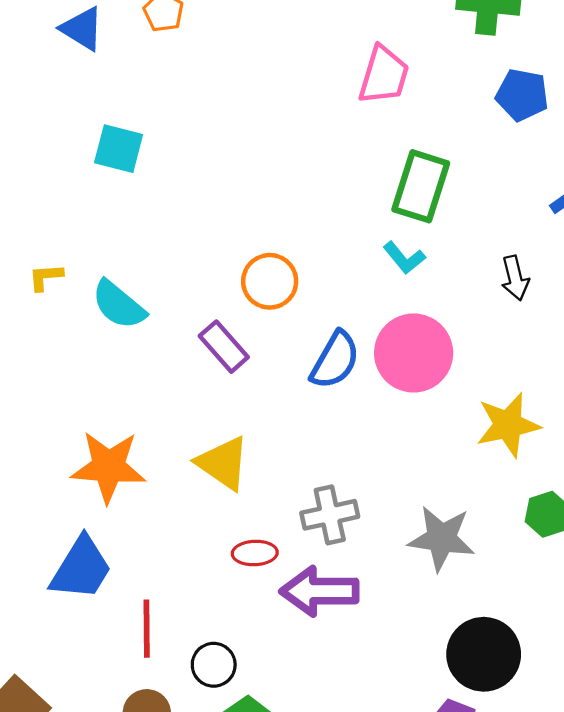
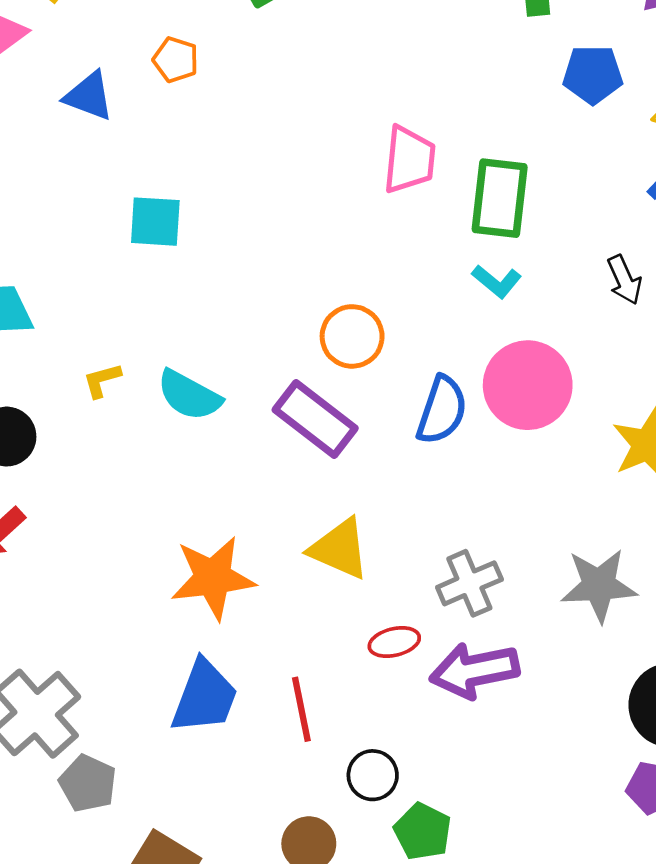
pink trapezoid: (384, 75) -> (409, 160), moved
purple rectangle: (224, 347) -> (315, 419), size x1.4
red line: (147, 629) -> (301, 709), moved

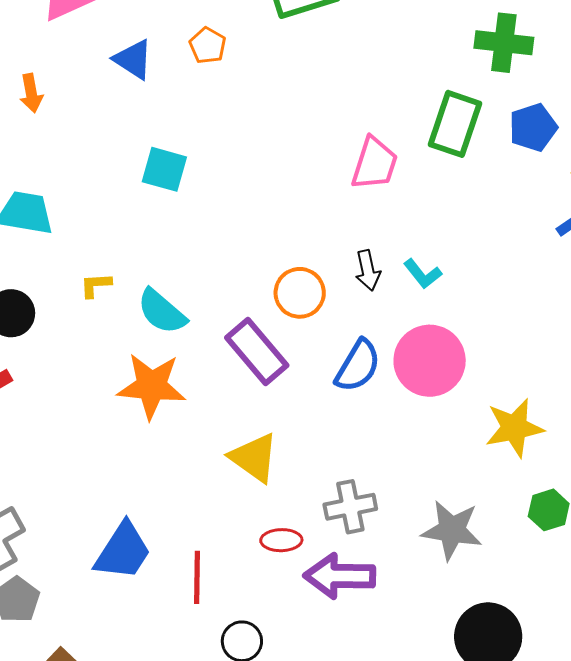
blue pentagon: (593, 74) -> (533, 127), turned -30
green rectangle: (500, 198) -> (455, 124), moved
black arrow: (624, 280) -> (368, 270), moved
orange star: (213, 578) -> (152, 386), moved

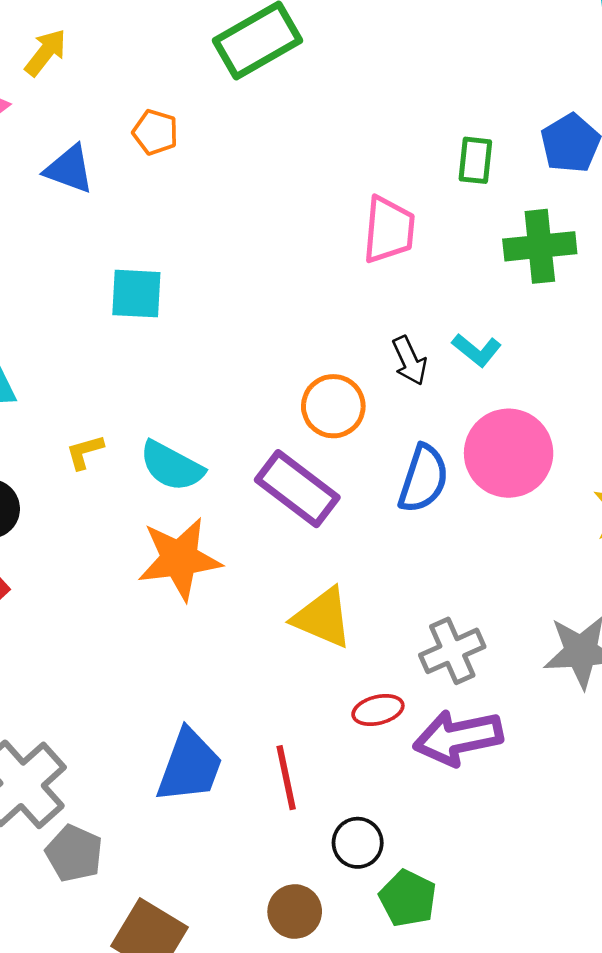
green cross: (504, 43) -> (540, 246), moved
green rectangle: (455, 124) -> (475, 160), size x0.6

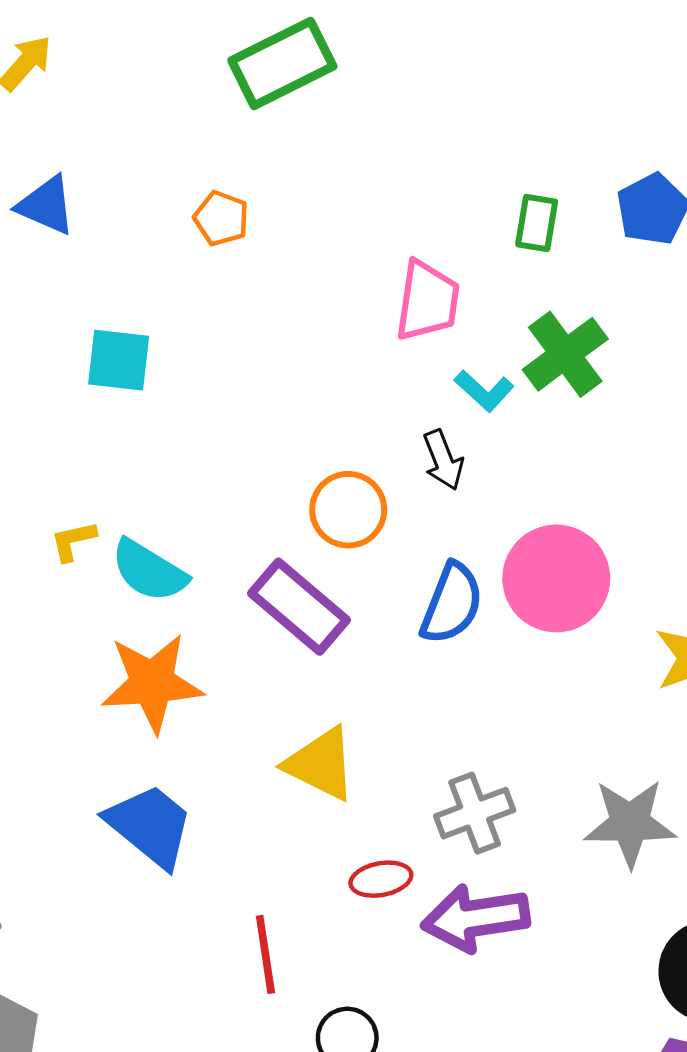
orange pentagon: (155, 132) -> (221, 218), moved
green cross: (540, 246) -> (565, 354), moved, turned -34
cyan L-shape: (477, 350) -> (484, 391), moved
yellow L-shape: (85, 452) -> (73, 541), moved
blue trapezoid: (190, 766) -> (150, 826), moved, turned -74

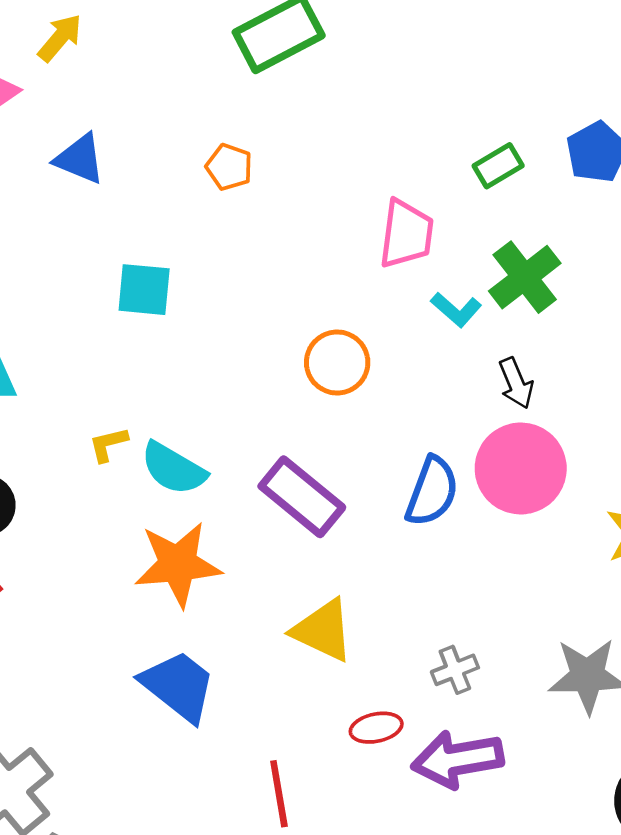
green rectangle: (537, 223) -> (498, 166), turned 51
black arrow: (443, 460) -> (516, 383), moved
orange circle: (348, 510) -> (337, 363), moved
gray cross: (475, 813) -> (455, 670), size x0.7

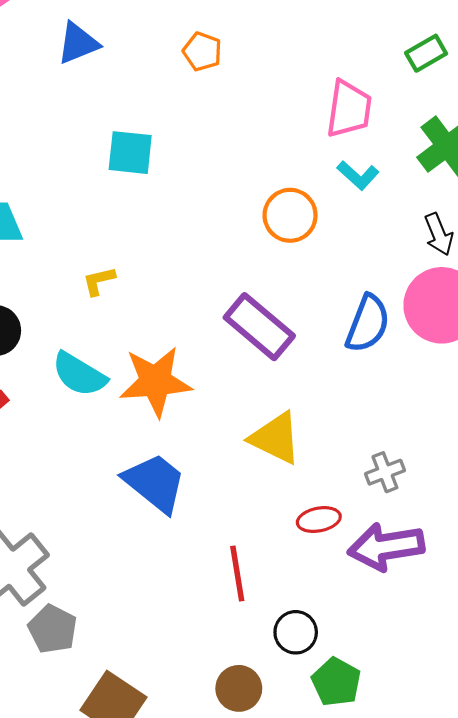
blue triangle: (80, 159) -> (78, 43), turned -45
cyan L-shape: (456, 310) -> (358, 175), moved
cyan semicircle: (173, 469) -> (79, 374), moved

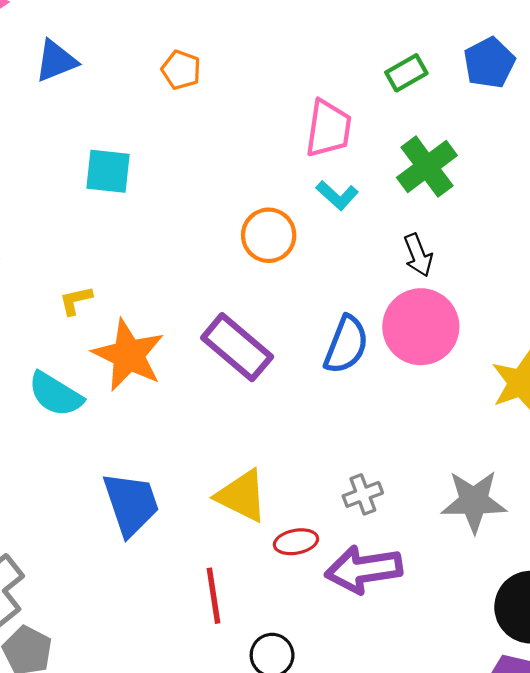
orange star: (155, 382) -> (128, 355), moved, turned 30
yellow triangle: (275, 438) -> (242, 496), moved
blue trapezoid: (155, 483) -> (131, 504), turned 32

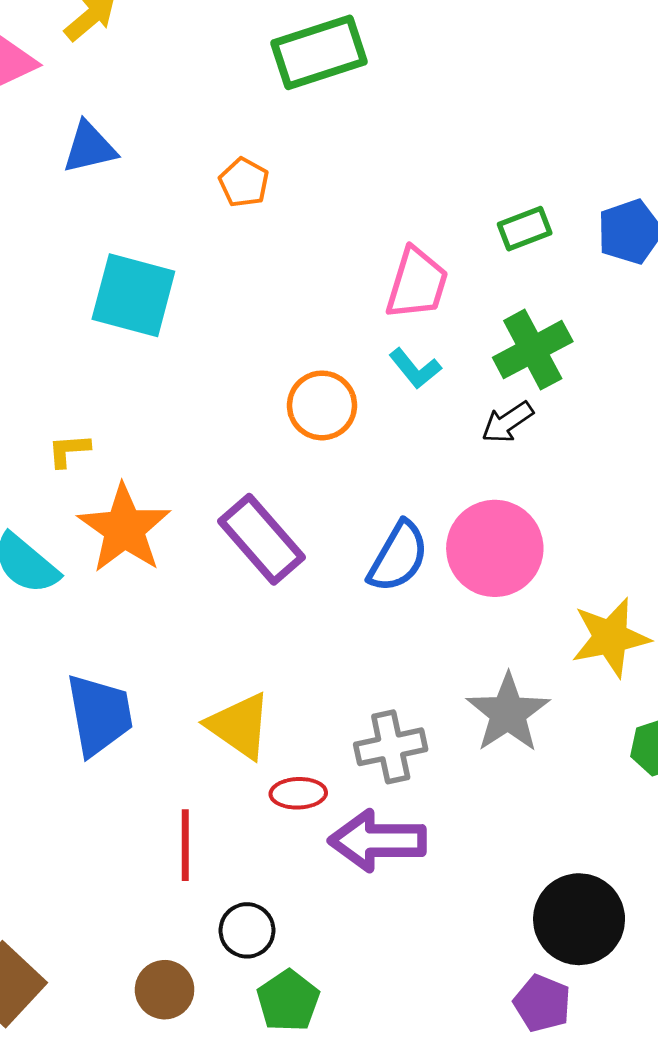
cyan square: (108, 171) -> (133, 295), size x1.4
black arrow: (418, 255) -> (507, 422), moved, turned 69
gray cross: (363, 494) -> (391, 747), size x1.4
gray star: (474, 501) -> (508, 713), moved, turned 30

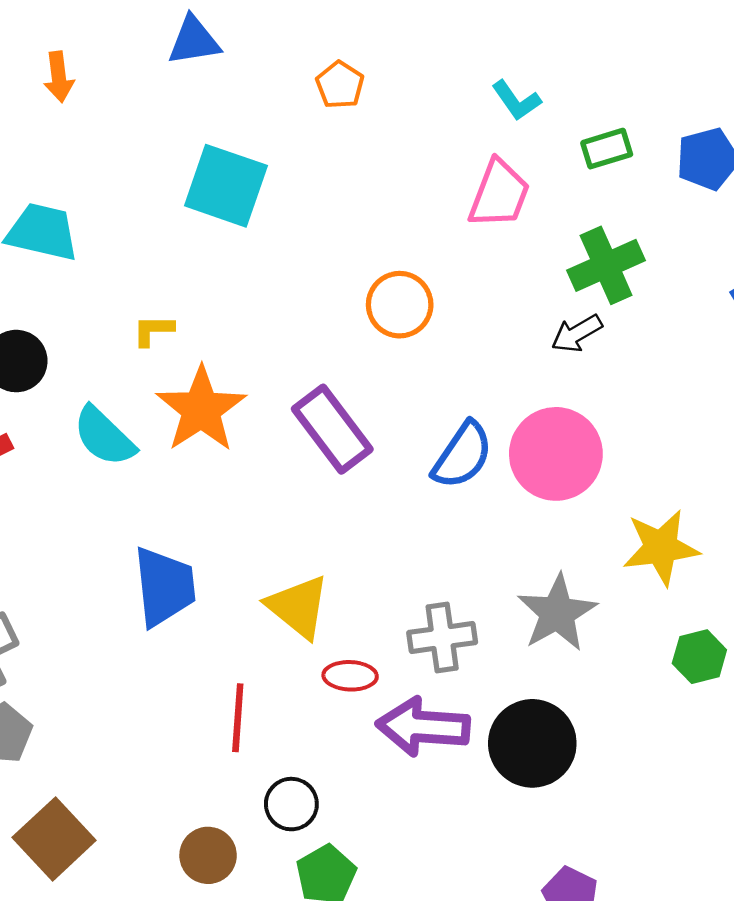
cyan L-shape: (415, 369) -> (516, 100), moved
black circle: (579, 919) -> (532, 743), moved

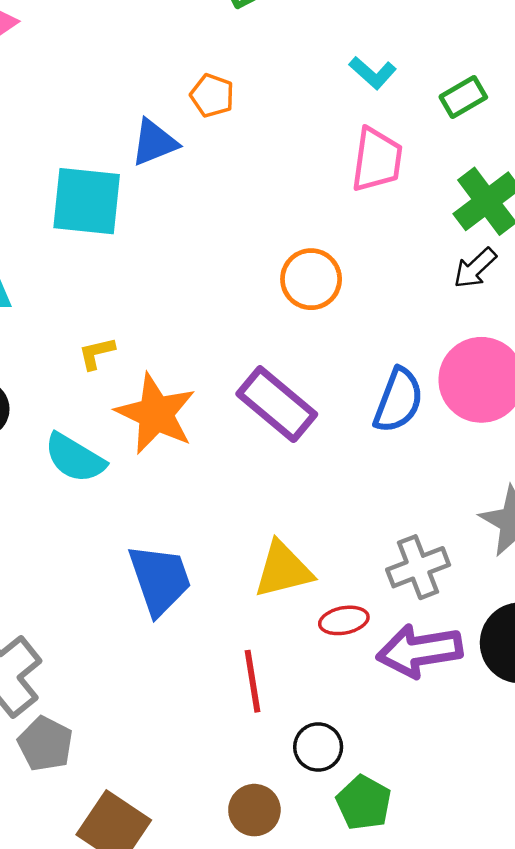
blue triangle: (194, 41) -> (154, 143), moved
cyan square: (226, 186) -> (87, 201), moved
yellow triangle: (298, 607) -> (283, 570), turned -40

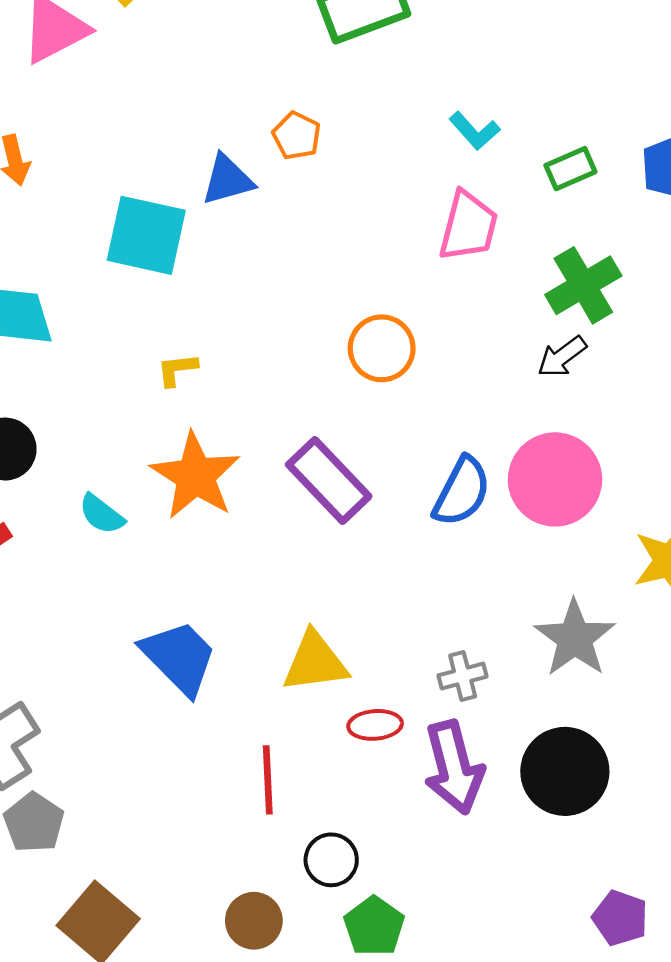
yellow L-shape: (97, 353) -> (177, 370), moved
cyan semicircle: (75, 458) -> (102, 514), size x0.7
gray cross: (418, 567) -> (463, 676), size x0.7
blue trapezoid: (160, 579) -> (179, 657), turned -32
purple arrow: (420, 651) -> (454, 767), turned -102

